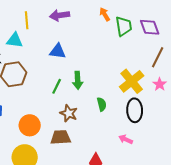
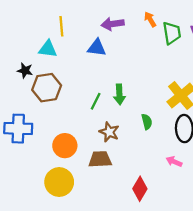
purple arrow: (60, 15) -> (113, 24), moved
blue triangle: (58, 51) -> (97, 48), moved

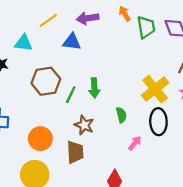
yellow line: (61, 26) -> (48, 20), moved, turned 60
brown hexagon: (47, 88) -> (46, 81), moved
brown trapezoid: (100, 159) -> (75, 152), turned 90
pink arrow: (174, 162) -> (135, 143), moved, turned 105

